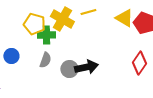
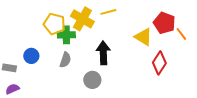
yellow triangle: (124, 18) -> (143, 37), moved
black arrow: (86, 67) -> (103, 53), moved, turned -80
gray circle: (69, 69) -> (92, 80), moved

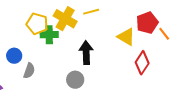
red pentagon: (164, 23) -> (147, 23), turned 30
gray semicircle: (65, 60) -> (29, 71), moved

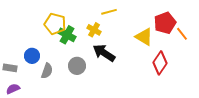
yellow cross: (65, 19) -> (94, 30), moved, size x0.6
green cross: (49, 35) -> (67, 35), turned 30
black arrow: (86, 53) -> (104, 53), turned -55
gray circle: (75, 80) -> (77, 66), moved

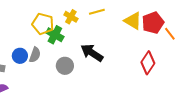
yellow cross: (94, 30) -> (71, 17), moved
yellow triangle: (144, 37) -> (133, 21), moved
gray semicircle: (47, 71) -> (35, 55), moved

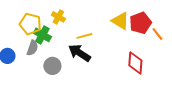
yellow line: (97, 12) -> (84, 36), moved
gray semicircle: (35, 55) -> (32, 48), moved
red diamond: (148, 63) -> (135, 63), turned -30

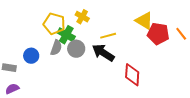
red pentagon: (140, 23) -> (158, 34), moved, turned 30
red diamond: (135, 63) -> (132, 75), moved
gray circle: (52, 66) -> (76, 49), moved

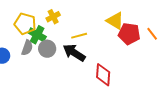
yellow cross: (82, 17) -> (53, 17), turned 32

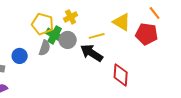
yellow triangle: (115, 21) -> (122, 22), moved
orange line: (152, 34) -> (155, 13), moved
gray circle: (47, 49) -> (68, 40), moved

